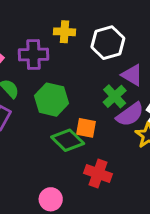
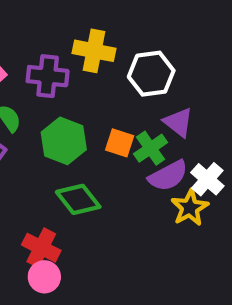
yellow cross: (64, 32) -> (94, 51), size x1.4
orange square: (86, 128) -> (120, 143), moved
red cross: (98, 173) -> (41, 248), moved

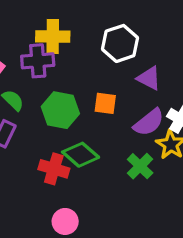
yellow cross: (94, 51) -> (53, 37), moved
green cross: (151, 148) -> (140, 166), moved
red cross: (41, 248) -> (54, 169), moved

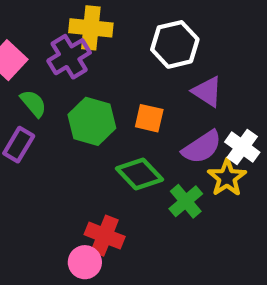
purple cross: (38, 61) -> (69, 57), turned -32
green diamond: (81, 155) -> (139, 174), moved
red cross: (54, 169) -> (105, 236), moved

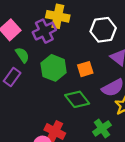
orange square: (149, 118) -> (85, 69), turned -35
green cross: (186, 201) -> (102, 128), moved

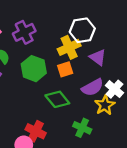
yellow cross: (58, 16) -> (69, 47), moved, turned -35
green cross: (102, 128) -> (82, 128), turned -30

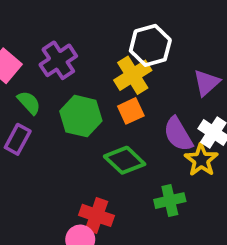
purple triangle: (98, 57) -> (206, 83), moved, turned 48
purple semicircle: (92, 87) -> (178, 134), turned 95
green cross: (82, 128) -> (170, 201), turned -30

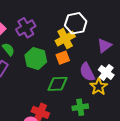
green diamond: (125, 160) -> (57, 84), turned -50

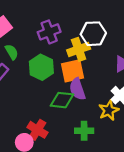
purple cross: (26, 28) -> (49, 32), moved
orange square: (63, 58) -> (73, 71), size x1.5
purple semicircle: (87, 72) -> (77, 89), moved

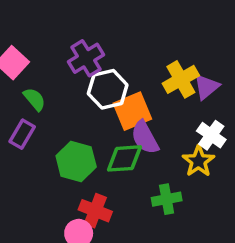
white hexagon: (93, 34) -> (108, 89), moved
yellow cross: (79, 49) -> (181, 79), moved
green hexagon: (41, 67) -> (76, 161), moved

